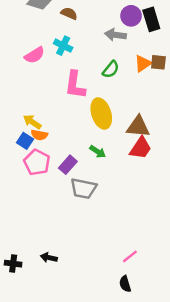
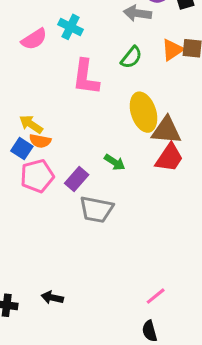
yellow ellipse: (101, 113) -> (143, 112), moved
pink pentagon: (37, 162) -> (37, 176), turned 30

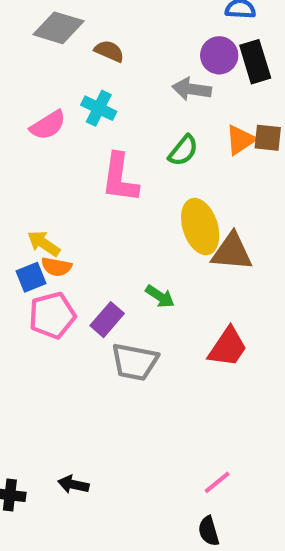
blue square: (22, 149) -> (31, 277), turned 35
red trapezoid: (169, 158) -> (228, 347), moved

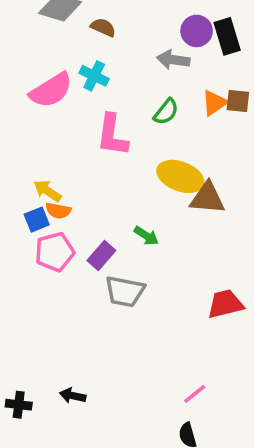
pink semicircle: (48, 125) -> (51, 90), size x1.4
yellow ellipse: (200, 227) -> (180, 176), turned -51
red trapezoid: (228, 347) -> (225, 304), moved, turned -138

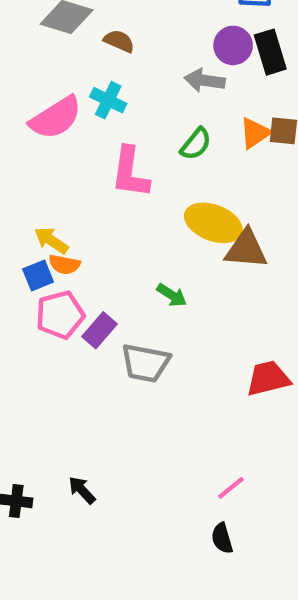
purple rectangle: (101, 256) -> (99, 330), moved
black arrow: (73, 396) -> (82, 490), turned 35

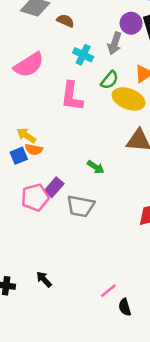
gray arrow: (205, 80) -> (115, 43), turned -80
cyan cross: (108, 100) -> (83, 55), moved
yellow ellipse: (213, 223) -> (129, 99), moved
pink pentagon: (60, 315) -> (35, 197), moved
pink line: (231, 488) -> (108, 291), moved

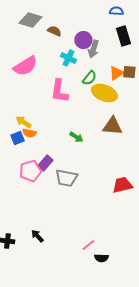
purple circle: (131, 23) -> (83, 40), moved
green arrow: (96, 167) -> (76, 137), moved
black semicircle: (125, 307) -> (101, 258), turned -72

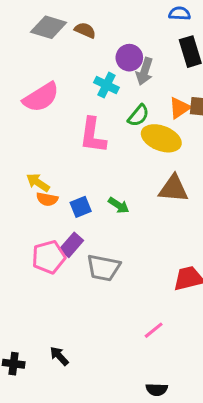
brown semicircle: (54, 31) -> (85, 30), moved
blue square: (17, 138) -> (81, 207), moved
pink line: (88, 245) -> (154, 330), moved

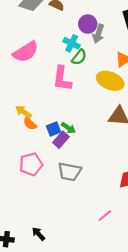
green semicircle: (138, 115) -> (79, 57), moved
orange semicircle: (47, 199) -> (30, 124), turned 32
green arrow: (119, 205) -> (68, 128), moved
purple rectangle: (71, 245) -> (61, 140), moved

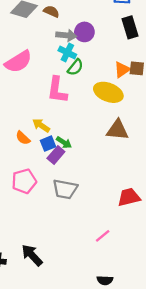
gray arrow: (98, 34) -> (66, 35), moved, turned -102
yellow arrow: (23, 112) -> (41, 125), moved
black arrow: (38, 234) -> (32, 255), size x1.5

